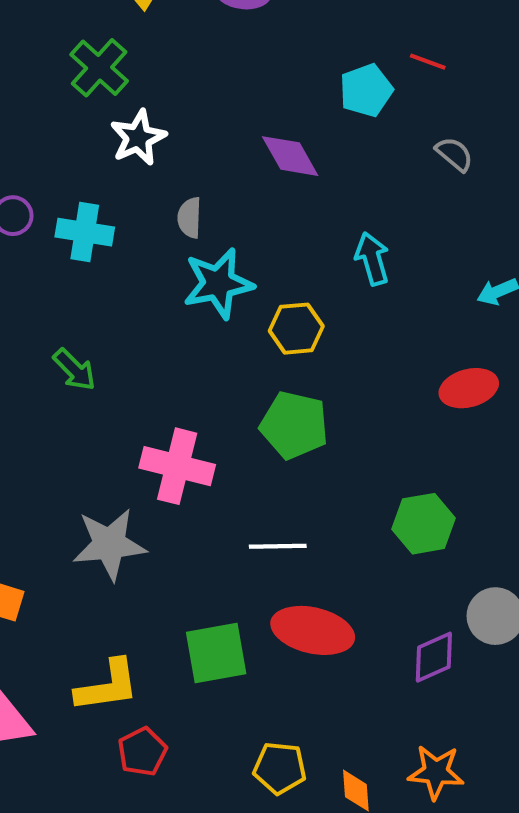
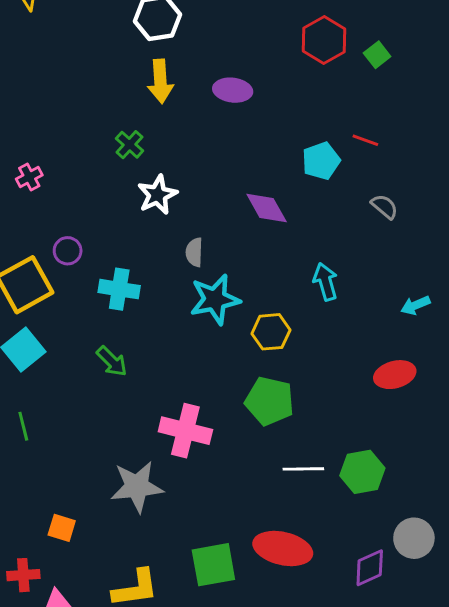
green cross: (99, 68) -> (129, 145), size x0.7
cyan cross: (85, 232) -> (119, 289), moved
white line: (278, 546) -> (303, 469), moved

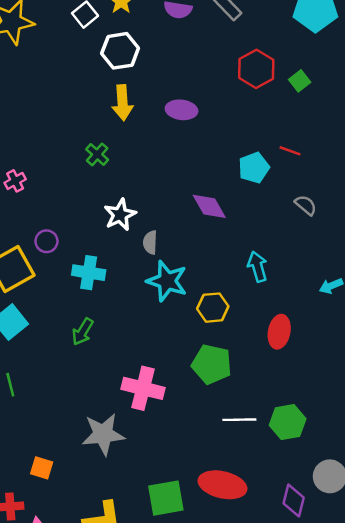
white star: (157, 195) -> (120, 215), moved
cyan star: (215, 299) -> (167, 281), turned 30
green arrow: (112, 361) -> (83, 332), turned 76
red ellipse: (395, 375) -> (279, 332), moved, turned -64
purple diamond: (370, 568) -> (294, 500), turned -52

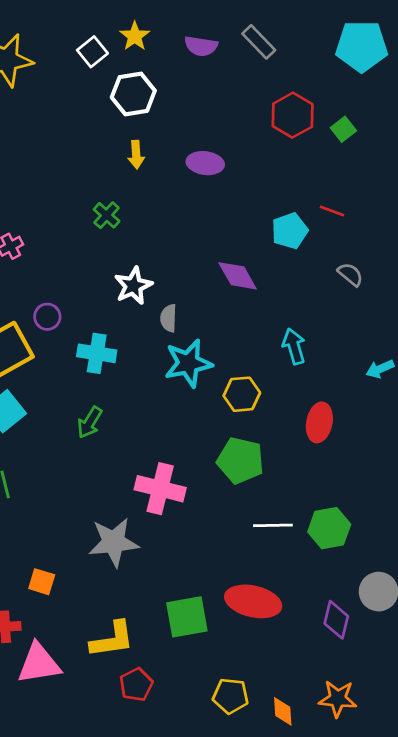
yellow arrow: (122, 103) -> (136, 155), size x0.7
cyan star: (167, 281) -> (188, 363), turned -30

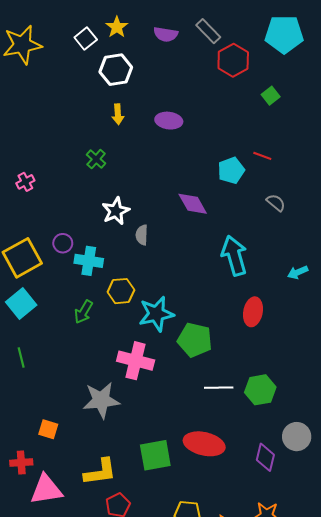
red hexagon: (293, 115) -> (233, 60), moved
purple circle: (47, 317) -> (63, 243), moved
cyan arrow: (294, 346) -> (234, 256), size x1.5
cyan star: (188, 363) -> (156, 314), moved
yellow hexagon: (242, 394) -> (121, 291), moved

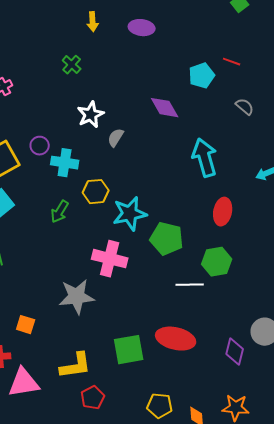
gray semicircle: (142, 235) -> (116, 138), turned 30
green hexagon: (260, 390) -> (217, 262), moved

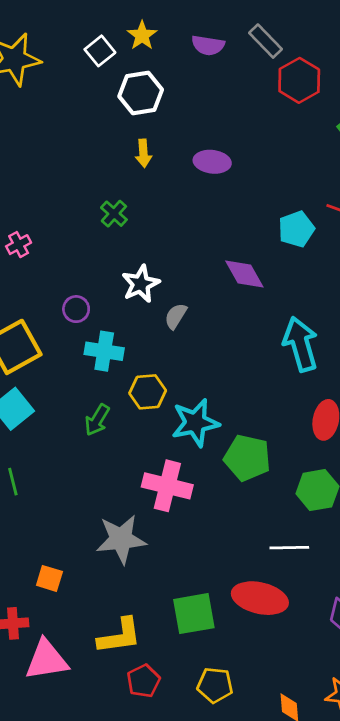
purple circle: (40, 146) -> (76, 309), moved
white line: (190, 285) -> (289, 548), moved
yellow pentagon: (160, 406) -> (215, 685), moved

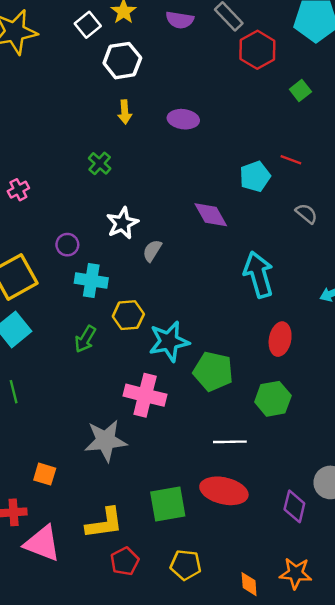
white line: (289, 548) -> (230, 442), moved
pink triangle: (47, 660) -> (42, 543), turned 30

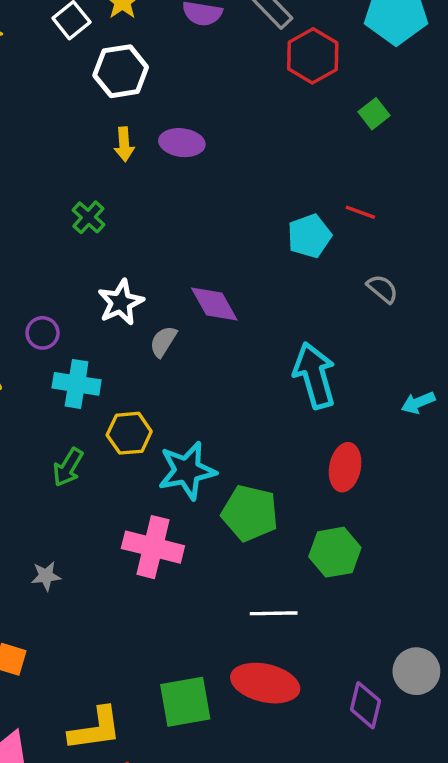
purple ellipse: (183, 119) -> (182, 143), moved
purple diamond: (211, 215) -> (214, 304), moved
gray star: (106, 441) -> (46, 576), moved, size x0.5

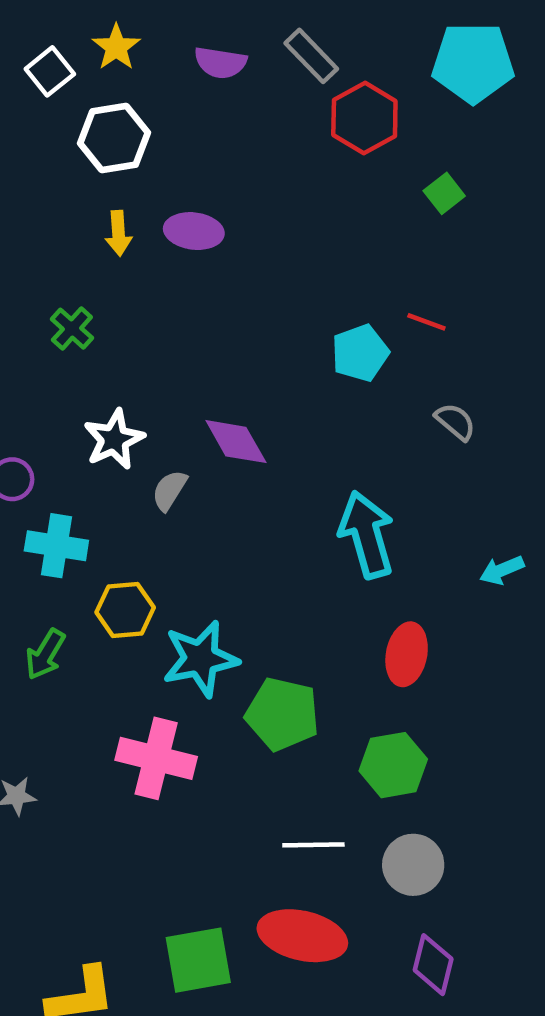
gray circle: (416, 671) -> (413, 865), moved

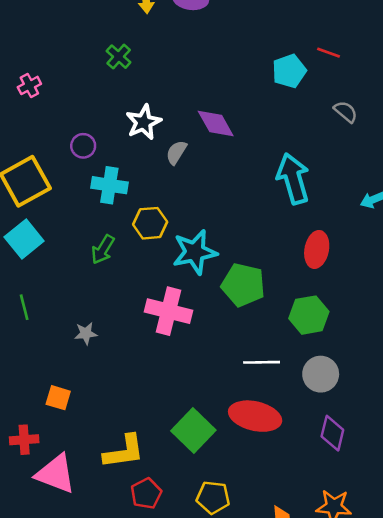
green square: (198, 960) -> (193, 431), turned -36

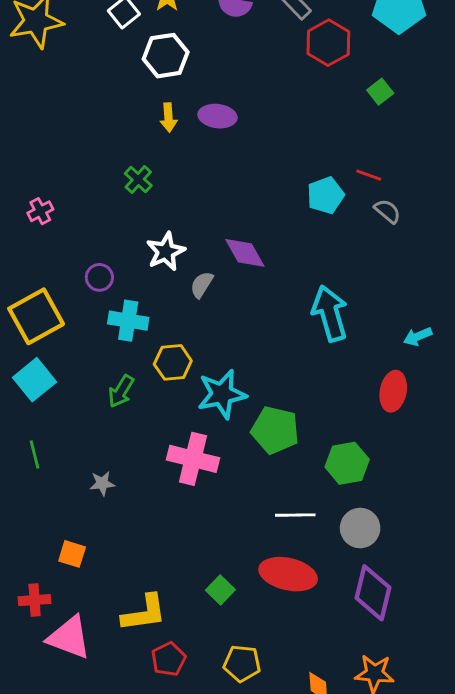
gray semicircle: (346, 112) -> (387, 211), moved
red ellipse: (317, 249) -> (393, 391), moved
green square: (193, 431) -> (220, 590), size x0.6
purple diamond: (332, 433) -> (373, 593), size x1.4

